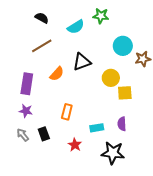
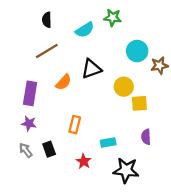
black semicircle: (42, 18) -> (47, 20), turned -120
purple semicircle: (122, 124) -> (146, 137), moved

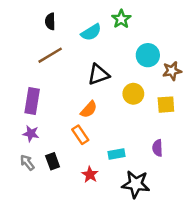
green star: (113, 18) -> (121, 19), turned 30
orange semicircle: (64, 82) -> (89, 109), moved
yellow square: (139, 103) -> (166, 105), moved
orange rectangle: (75, 125) -> (80, 135), turned -48

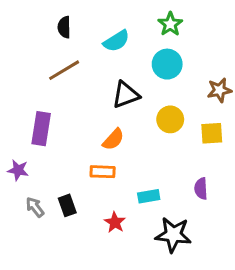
green star: (121, 19) -> (170, 24), moved
cyan circle: (148, 55) -> (167, 64), moved
purple star: (31, 134) -> (18, 170), moved
orange rectangle: (80, 135) -> (103, 172), turned -54

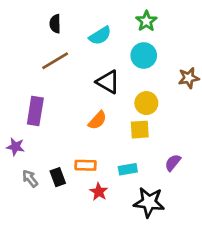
black triangle: (126, 95) -> (108, 82), turned 50
yellow square: (212, 133) -> (140, 130), moved
orange rectangle: (103, 172) -> (86, 165), moved
purple semicircle: (201, 189) -> (173, 163), turned 42

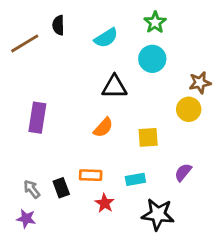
brown line: (55, 61) -> (25, 43), moved
black triangle: (108, 82) -> (114, 87), turned -30
yellow circle: (146, 103) -> (189, 109), moved
purple star: (15, 147) -> (26, 219), moved

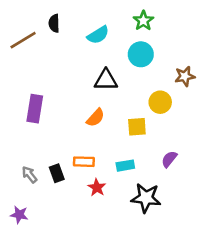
yellow circle: (189, 109) -> (160, 102), moved
purple star: (26, 219) -> (19, 215), moved

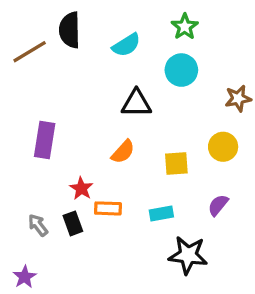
black semicircle: (54, 23) -> (70, 30), size x1.5
yellow circle: (160, 102) -> (223, 147), moved
red star: (97, 188) -> (81, 188), moved
purple star: (19, 215) -> (25, 277), turned 30

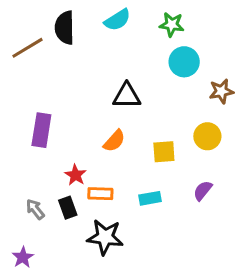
green star: (185, 27) -> (172, 25), turned -30
cyan semicircle: (126, 45) -> (117, 20), moved
cyan circle: (181, 70) -> (184, 62), moved
black star: (188, 255) -> (105, 237), moved

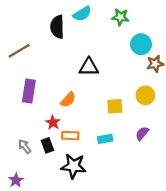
black semicircle: (65, 28) -> (57, 27), moved
brown line: (27, 48) -> (19, 51), moved
cyan circle: (184, 62) -> (141, 44), moved
orange semicircle: (114, 141) -> (68, 100), moved

